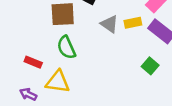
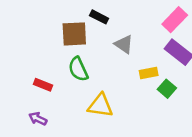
yellow rectangle: (133, 23) -> (149, 73), moved
yellow triangle: (58, 82) -> (100, 106), moved

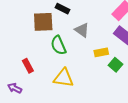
green semicircle: (78, 69) -> (58, 45), moved
red rectangle: (43, 85) -> (28, 66), moved, turned 40

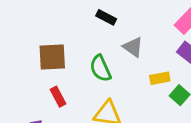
brown square: (43, 22) -> (52, 57), moved

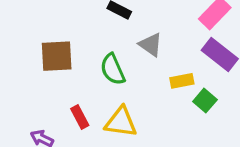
red rectangle: (58, 97) -> (80, 117), moved

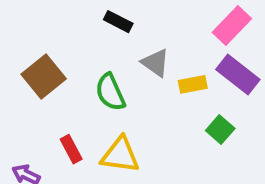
brown square: (57, 56) -> (44, 77), turned -36
yellow rectangle: (182, 81) -> (193, 84), moved

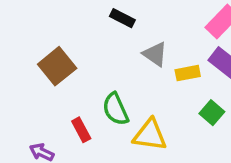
green semicircle: (110, 92) -> (116, 109), moved
yellow triangle: (120, 155) -> (150, 135), moved

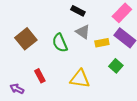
black rectangle: (122, 18) -> (78, 11), moved
green semicircle: (116, 109) -> (60, 43), moved

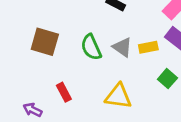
gray triangle: (83, 32) -> (122, 47), moved
brown square: (26, 39) -> (45, 42), turned -35

